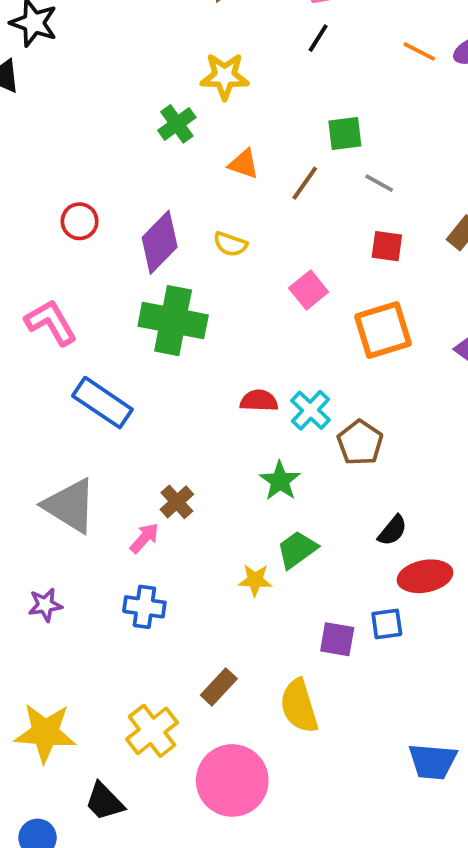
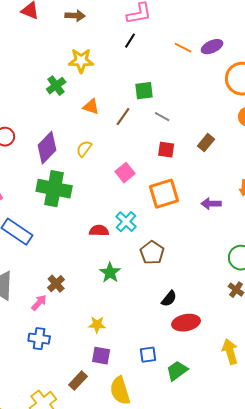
yellow semicircle: (230, 244) -> (84, 149), turned 108
cyan cross: (310, 410) -> (126, 222), moved
green trapezoid: (297, 550) -> (177, 371), moved
blue square: (387, 624) -> (148, 355), moved
purple square: (337, 639) -> (101, 356), moved

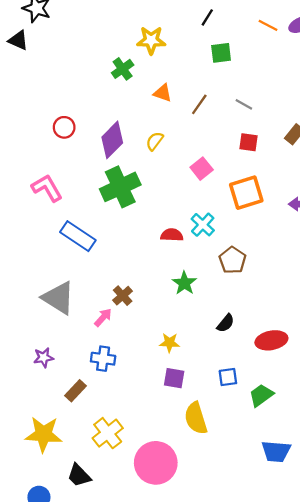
green square: (144, 91) -> (221, 53), moved
green cross: (54, 189) -> (120, 187), turned -36
black semicircle: (169, 299) -> (226, 323), moved
brown rectangle: (78, 381) -> (76, 391), moved

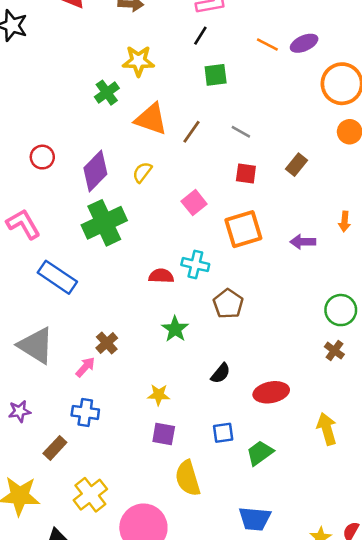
orange triangle: (163, 93) -> (151, 119), size x1.6
cyan cross: (203, 225) -> (195, 265), turned -30
blue trapezoid: (276, 451) -> (255, 519), moved

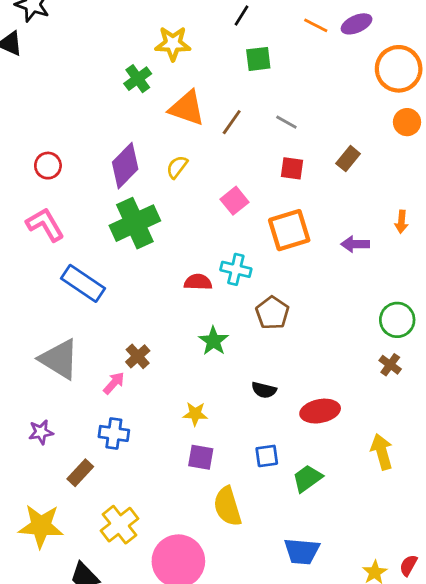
red circle: (42, 157) -> (48, 166), moved
black semicircle: (221, 373) -> (264, 390), turned 65

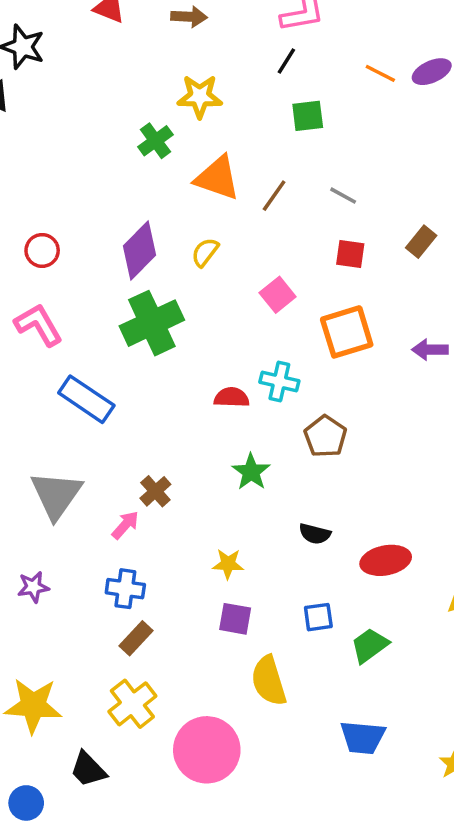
gray triangle: (59, 359) -> (56, 495), turned 33
brown rectangle: (80, 473) -> (136, 638), moved

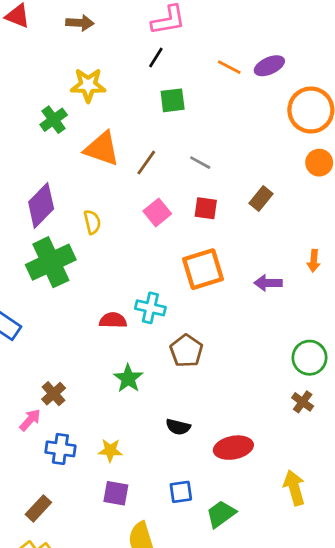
yellow semicircle: (205, 252) -> (92, 222), moved, turned 130
pink square: (278, 295) -> (157, 212), moved
blue cross: (125, 589) -> (60, 449), moved

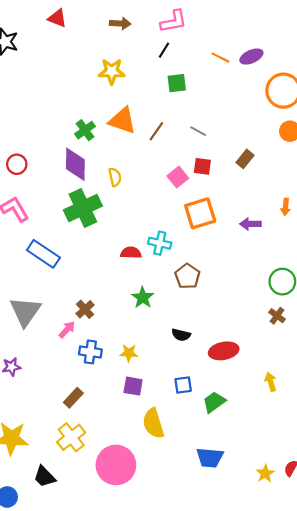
brown arrow: (80, 23) -> (120, 23), moved
green cross: (54, 120) -> (85, 130), moved
purple diamond: (41, 205) -> (75, 164), turned -44
pink square: (157, 212) -> (178, 177), moved
yellow arrow: (294, 488) -> (271, 382), size x0.7

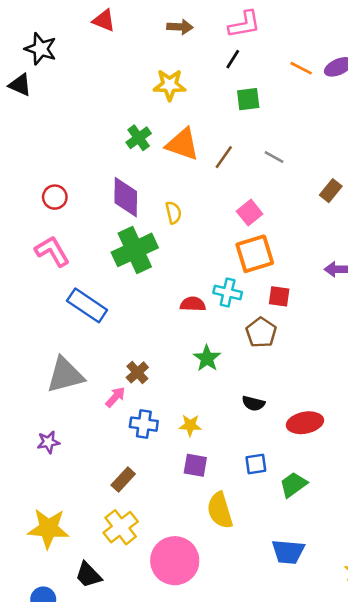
green cross: (85, 130) -> (139, 138), moved
red square: (202, 166) -> (279, 296), moved
orange square: (200, 213) -> (255, 254), moved
gray triangle: (25, 311) -> (65, 375), turned 40

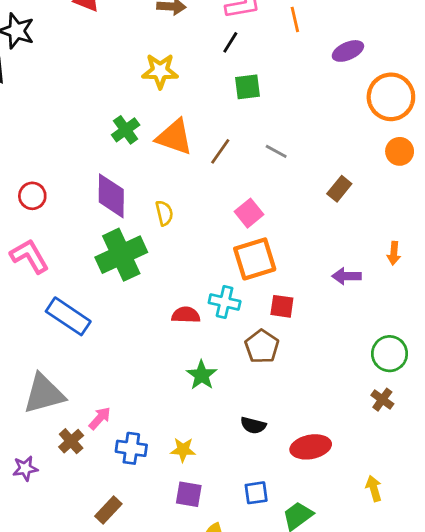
orange line: (301, 68) -> (295, 19), moved, turned 50
brown cross: (137, 372) -> (71, 441), moved

